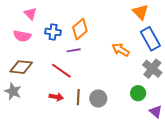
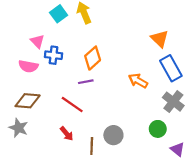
blue cross: (53, 32) -> (53, 55), moved
red arrow: (56, 97) -> (67, 134), turned 40
brown line: (78, 97) -> (92, 146), moved

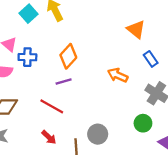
blue rectangle: (171, 68) -> (151, 59), size x0.6

